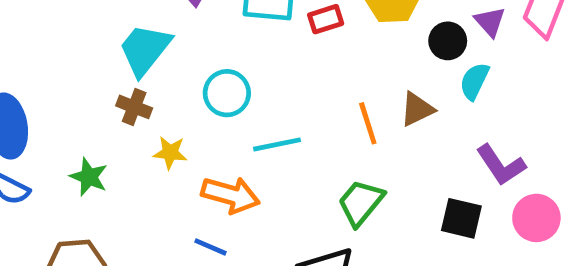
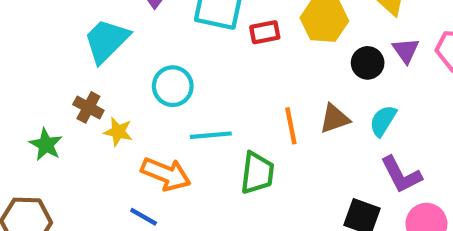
cyan semicircle: (474, 81) -> (383, 121), moved
brown cross: (134, 107) -> (88, 107), moved
green trapezoid: (361, 203) -> (257, 173), moved, turned 141

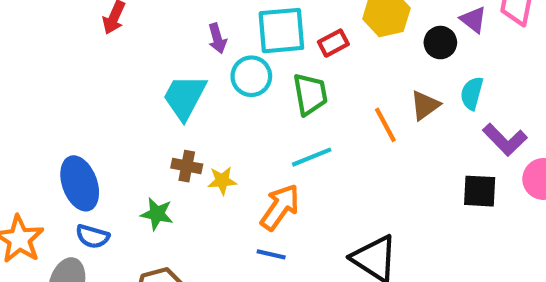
cyan circle: (173, 86) -> (251, 76), moved
green trapezoid: (257, 173) -> (310, 94), moved
orange arrow: (166, 174) -> (280, 207), turned -60

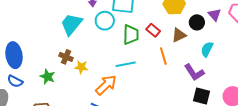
red rectangle: (333, 43) -> (153, 30), moved, turned 56
brown triangle: (425, 105) -> (179, 35), moved
purple L-shape: (505, 140) -> (194, 72), moved

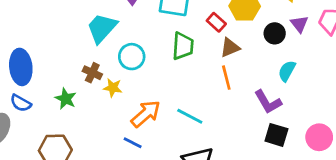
cyan circle: (105, 21) -> (132, 57), moved
red rectangle: (153, 30) -> (216, 22), moved
brown triangle: (179, 35) -> (230, 47), moved
cyan line: (126, 64) -> (190, 116), moved, turned 36

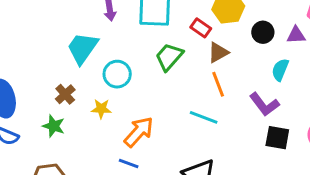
purple triangle: (299, 24) -> (296, 35), moved, turned -48
green trapezoid: (183, 46) -> (169, 57), turned -136
brown cross: (92, 73) -> (65, 94), moved, turned 30
cyan line: (190, 116) -> (204, 117), moved

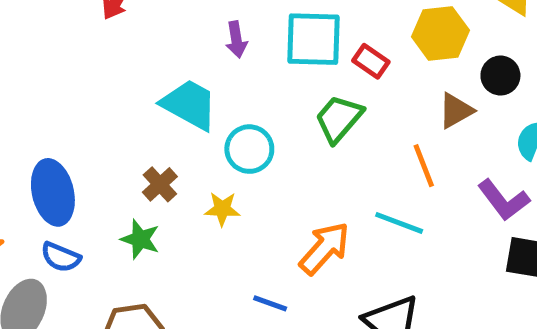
red rectangle: (201, 28) -> (371, 61), moved
cyan trapezoid: (82, 48) -> (189, 105), turned 84
brown triangle: (218, 52) -> (456, 111), moved
orange arrow: (139, 132) -> (325, 248), moved

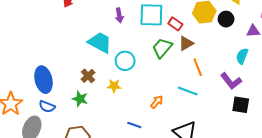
black circle: (500, 76) -> (226, 19), moved
brown triangle: (456, 111) -> (186, 43), moved
orange arrow: (325, 248) -> (157, 102), size x0.6

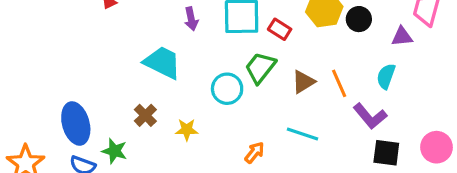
brown triangle: (186, 43) -> (303, 82), moved
cyan circle: (125, 61) -> (227, 89), moved
orange line: (198, 67) -> (339, 83), moved
green star: (80, 99) -> (114, 151), moved

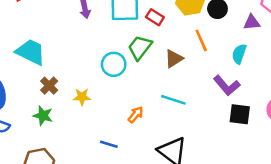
cyan trapezoid: (162, 62) -> (31, 52), moved
orange line: (339, 83) -> (201, 40), moved
green star: (114, 151) -> (43, 116), moved

